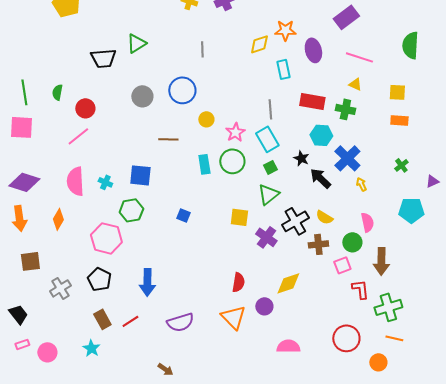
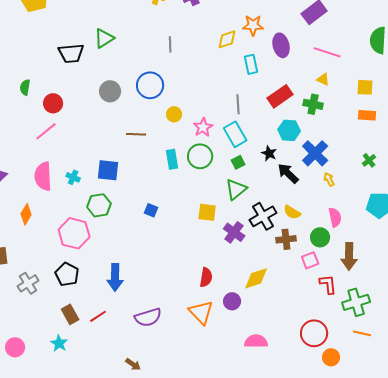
red rectangle: (312, 101) -> (280, 96), turned -45
orange circle: (378, 362) -> (331, 357), moved

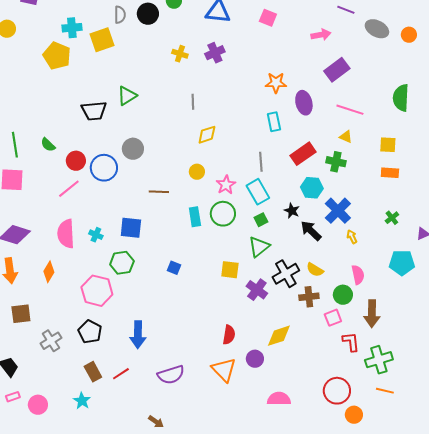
yellow diamond: (227, 39) -> (207, 135), moved
blue circle: (150, 85) -> (104, 168), moved
green semicircle: (25, 87) -> (48, 145), turned -56

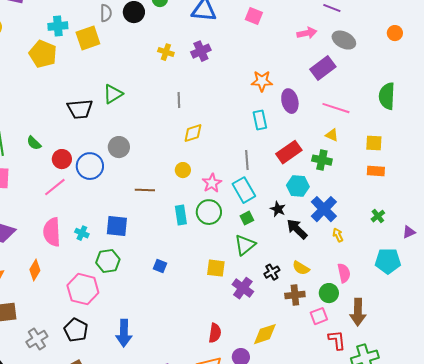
gray ellipse: (377, 29) -> (344, 40), moved
black cross: (286, 274) -> (272, 272), size x0.6

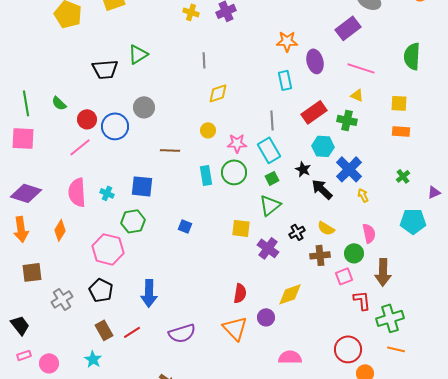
pink star: (212, 183) -> (237, 143), turned 30

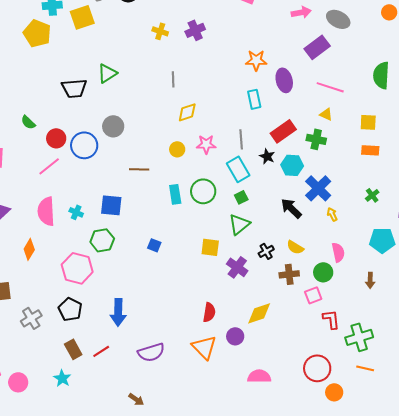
pink star: (237, 143) -> (206, 144), moved
black star: (303, 169) -> (267, 156), moved
brown arrow: (383, 272) -> (370, 280), moved, size x0.6

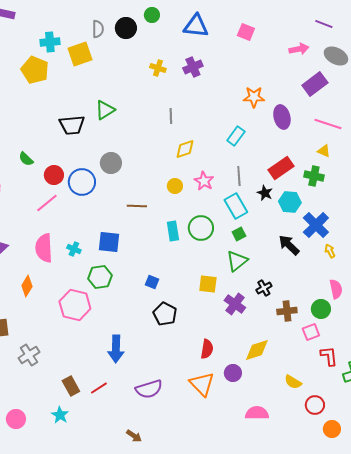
cyan rectangle: (254, 99) -> (236, 136), moved, turned 48
pink star: (206, 144) -> (204, 181), turned 30
yellow semicircle: (295, 247) -> (293, 382), moved
black pentagon: (70, 309) -> (165, 314), moved
red circle: (317, 368) -> (315, 405), size x0.7

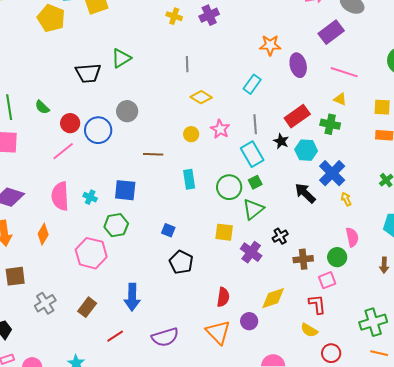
yellow diamond: (185, 149) -> (201, 97), turned 50
green circle: (201, 228) -> (229, 187), moved
red L-shape: (329, 356) -> (317, 304), moved
brown rectangle: (71, 386) -> (87, 307), moved, turned 66

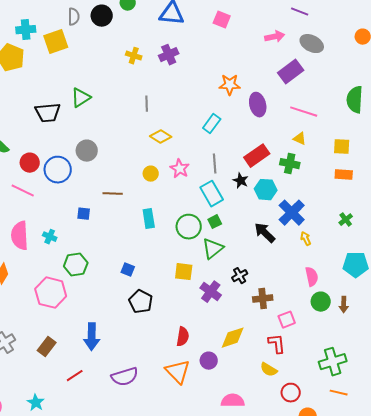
pink line: (63, 151) -> (23, 191), turned 65
blue square: (125, 190) -> (84, 214), moved, size x0.6
green circle: (337, 257) -> (321, 302), moved

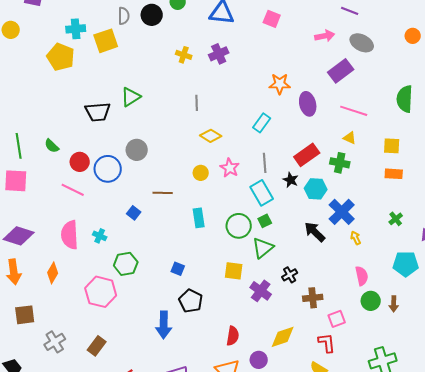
blue square: (84, 214) -> (134, 213), turned 32
blue arrow: (92, 337) -> (164, 325), moved

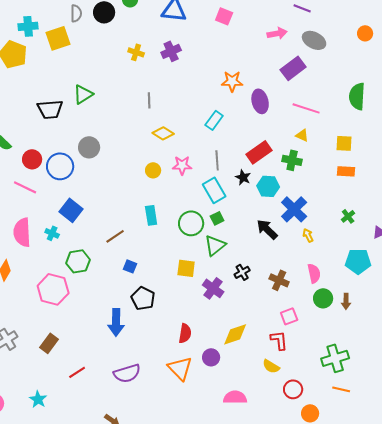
pink star: (230, 168) -> (182, 165), turned -30
brown line: (163, 193) -> (115, 236), moved, turned -36
blue square: (134, 213) -> (71, 210), moved, size x1.6
brown cross: (313, 298) -> (279, 280), moved, turned 30

